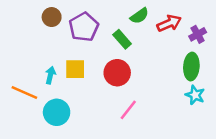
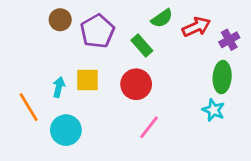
orange line: (24, 93) -> (29, 107), turned 35
cyan star: (195, 95) -> (214, 110), moved

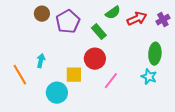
purple cross: (229, 40) -> (163, 20), moved
yellow square: (87, 80) -> (74, 75), moved
pink line: (149, 127) -> (111, 81), moved
cyan circle: (66, 130) -> (57, 93), moved

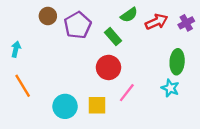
cyan arrow: (41, 61) -> (16, 49), moved
yellow square: (74, 75) -> (97, 105), moved

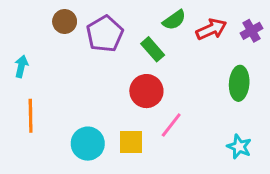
orange line: (23, 86) -> (31, 116), turned 30
cyan star: (170, 88) -> (239, 147), moved

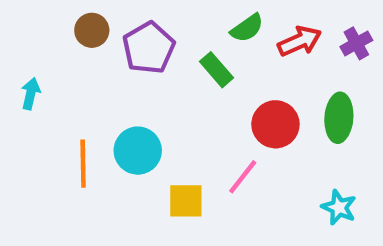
red circle: (146, 91) -> (275, 124), moved
orange line: (31, 116) -> (83, 164), moved
cyan circle: (88, 144) -> (138, 151), moved

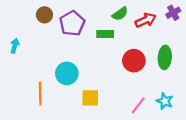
purple cross: (356, 43) -> (173, 13), moved
green rectangle: (216, 70) -> (105, 34), turned -49
orange line: (83, 164) -> (40, 94), moved
pink line: (243, 177) -> (138, 105), moved

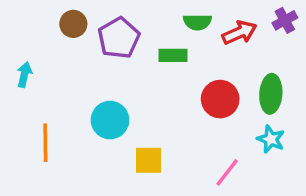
green semicircle: (120, 14) -> (197, 22), turned 35
orange line: (40, 94) -> (45, 143), moved
cyan star: (165, 101) -> (271, 139), moved

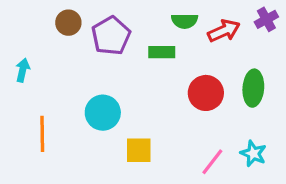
cyan star: (271, 139) -> (253, 154), moved

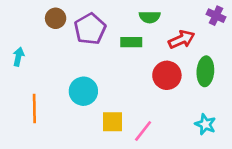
purple cross: (266, 19) -> (216, 16), turned -36
red arrow: (224, 31) -> (182, 39), moved
pink line: (212, 162) -> (143, 131), moved

